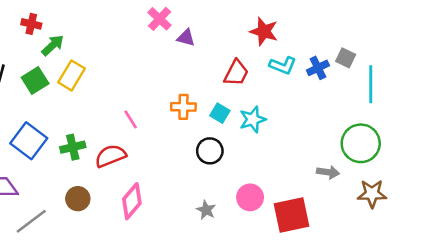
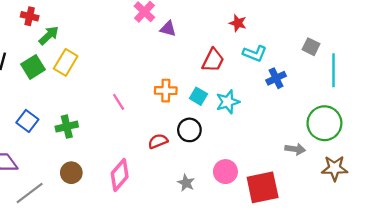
red star: (264, 31) -> (238, 23), size x0.7
blue cross: (318, 68) -> (276, 78), moved
blue square: (29, 141) -> (27, 121), size x0.7
red semicircle: (110, 156) -> (158, 141), moved, size x0.7

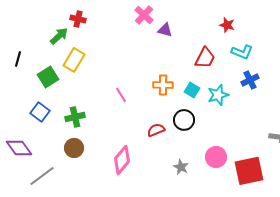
red cross: (30, 16) -> (78, 19), moved
green square: (33, 67) -> (48, 77), moved
blue cross: (276, 78) -> (250, 80), moved
brown circle: (71, 173) -> (74, 148), moved

